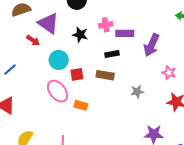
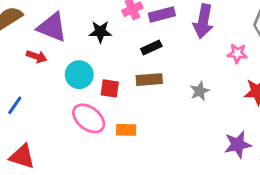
red square: (77, 74) -> (110, 88), turned 32

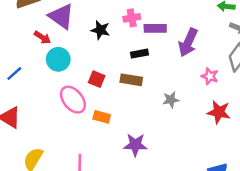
cyan circle: (79, 75) -> (58, 59), moved
purple star: (238, 145) -> (135, 145), moved

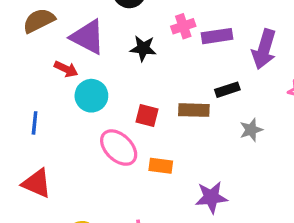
black rectangle: (140, 54) -> (227, 90), moved
blue line: (14, 73) -> (35, 123), turned -35

